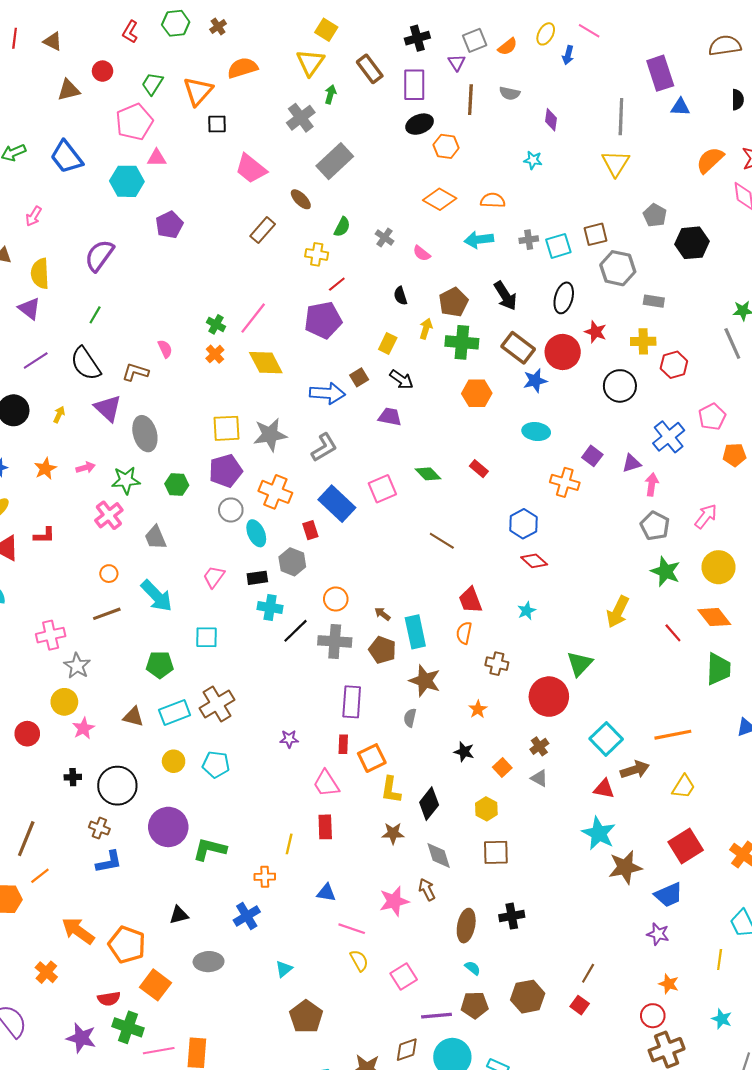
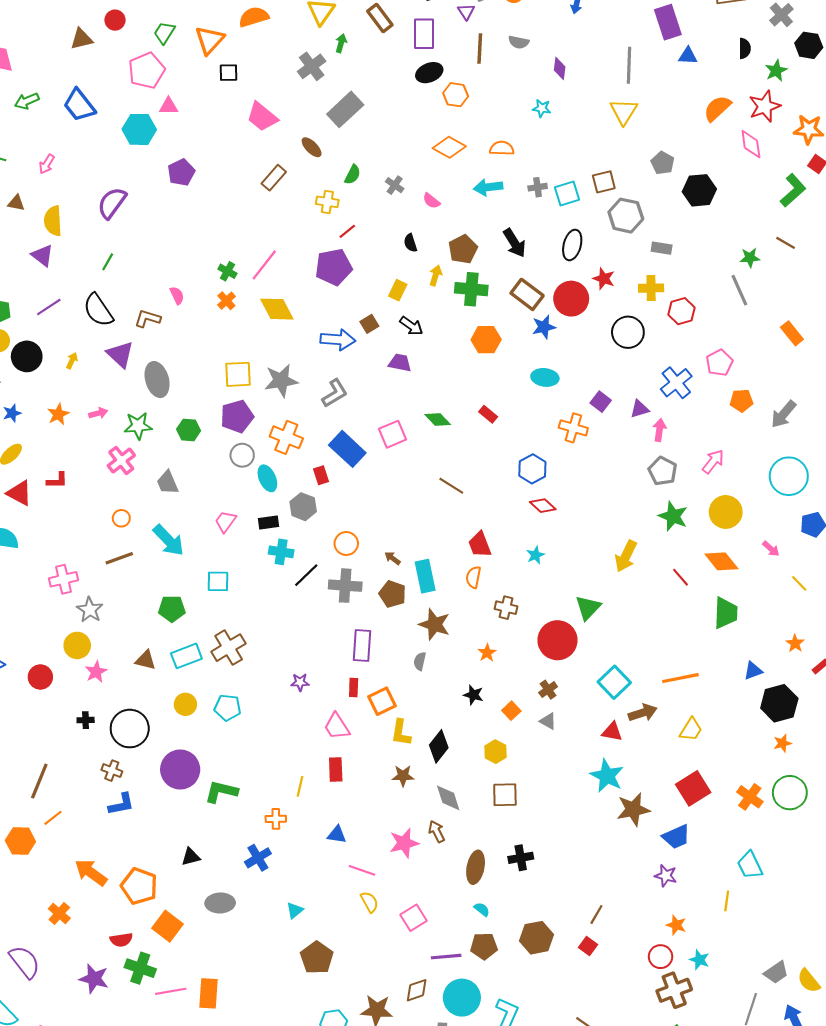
cyan star: (722, 1019) -> (699, 960), moved

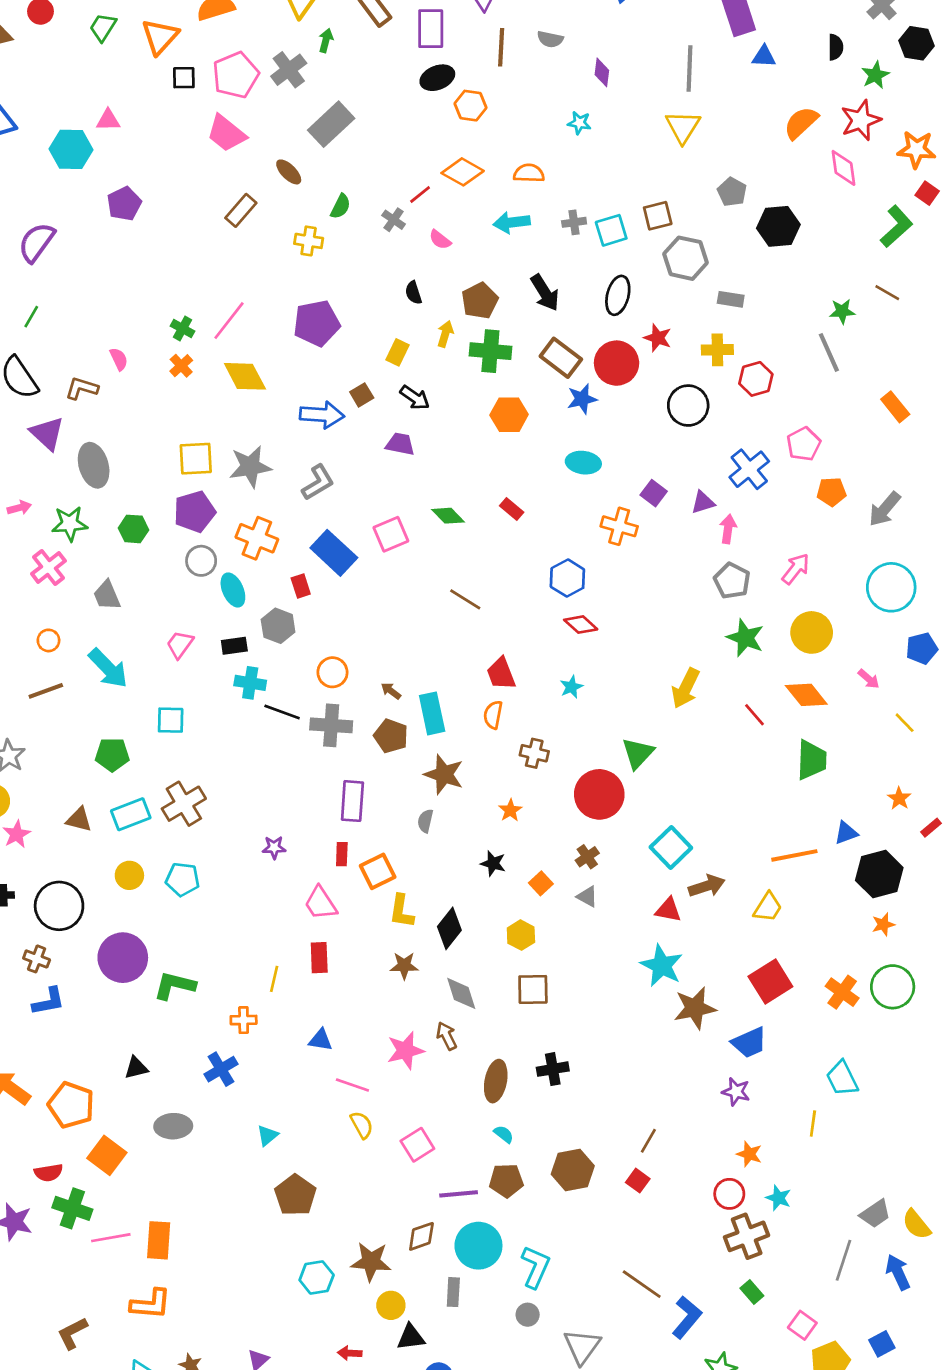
pink pentagon: (147, 71) -> (236, 75), moved
red line: (347, 231) -> (420, 194), moved
black line: (306, 575) -> (282, 712), turned 64
orange line: (680, 678) -> (794, 855), moved

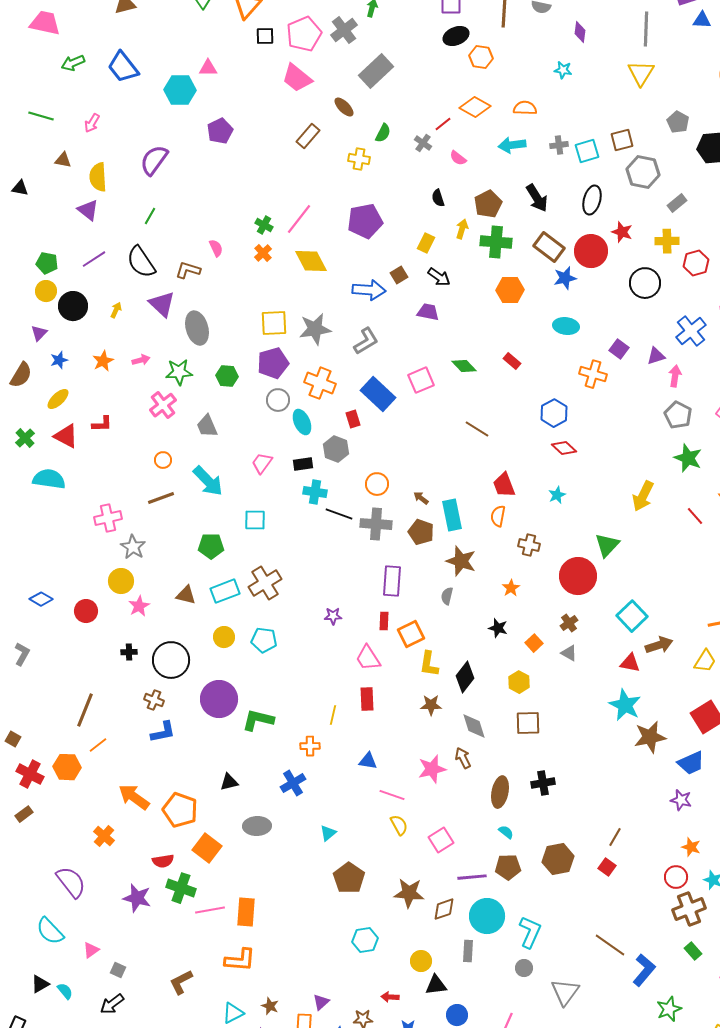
gray rectangle: (731, 299) -> (677, 203), turned -48
brown star: (371, 1262) -> (409, 893), moved

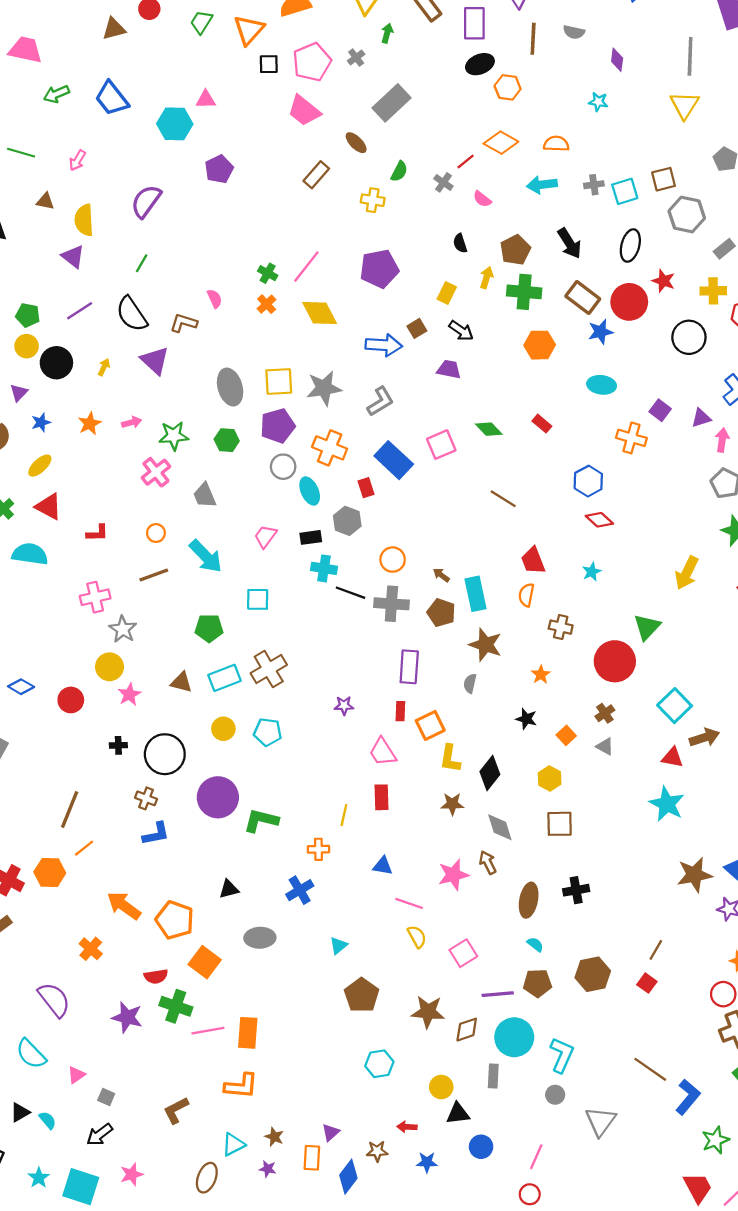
gray cross: (344, 30) -> (356, 58), size x0.6
gray ellipse: (197, 328) -> (230, 387), moved
red L-shape: (102, 424) -> (97, 533), moved
brown star: (650, 737) -> (694, 875), moved

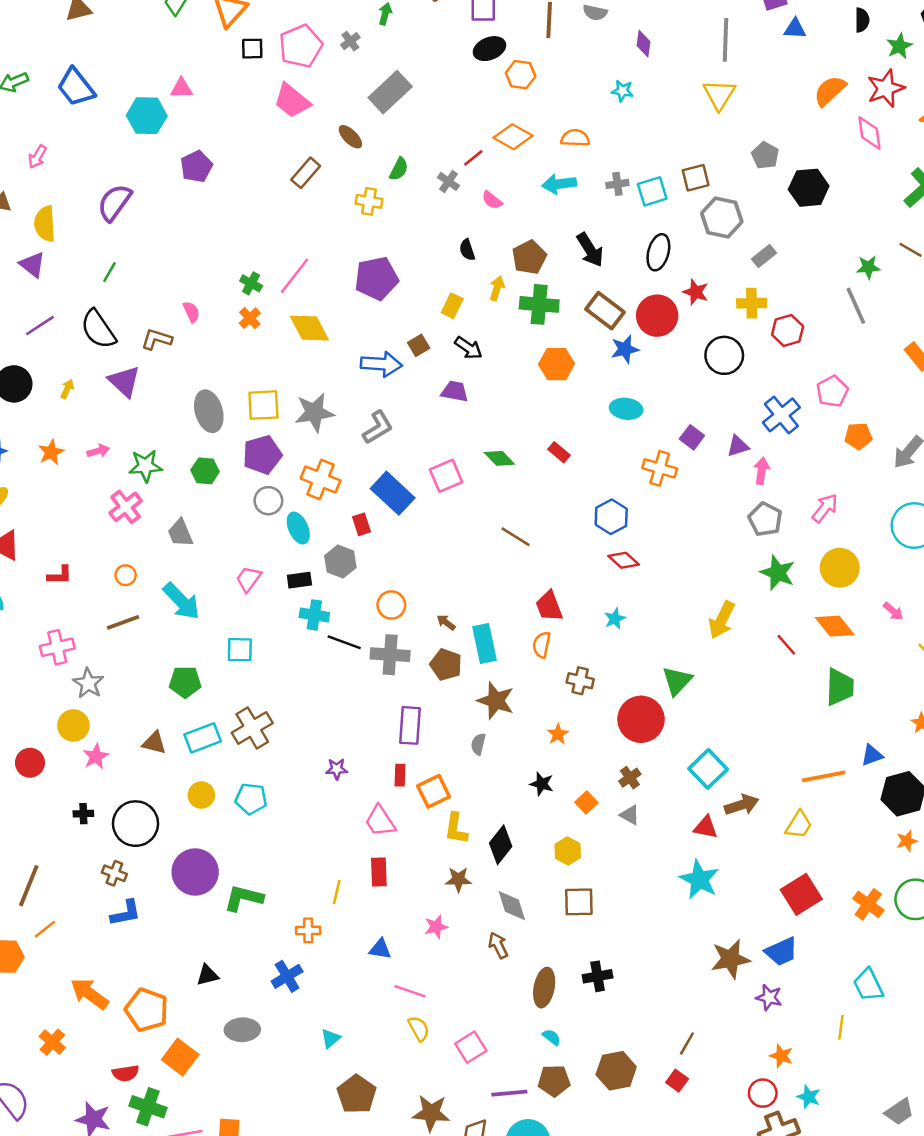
pink star: (453, 875) -> (436, 927), moved, size x0.7

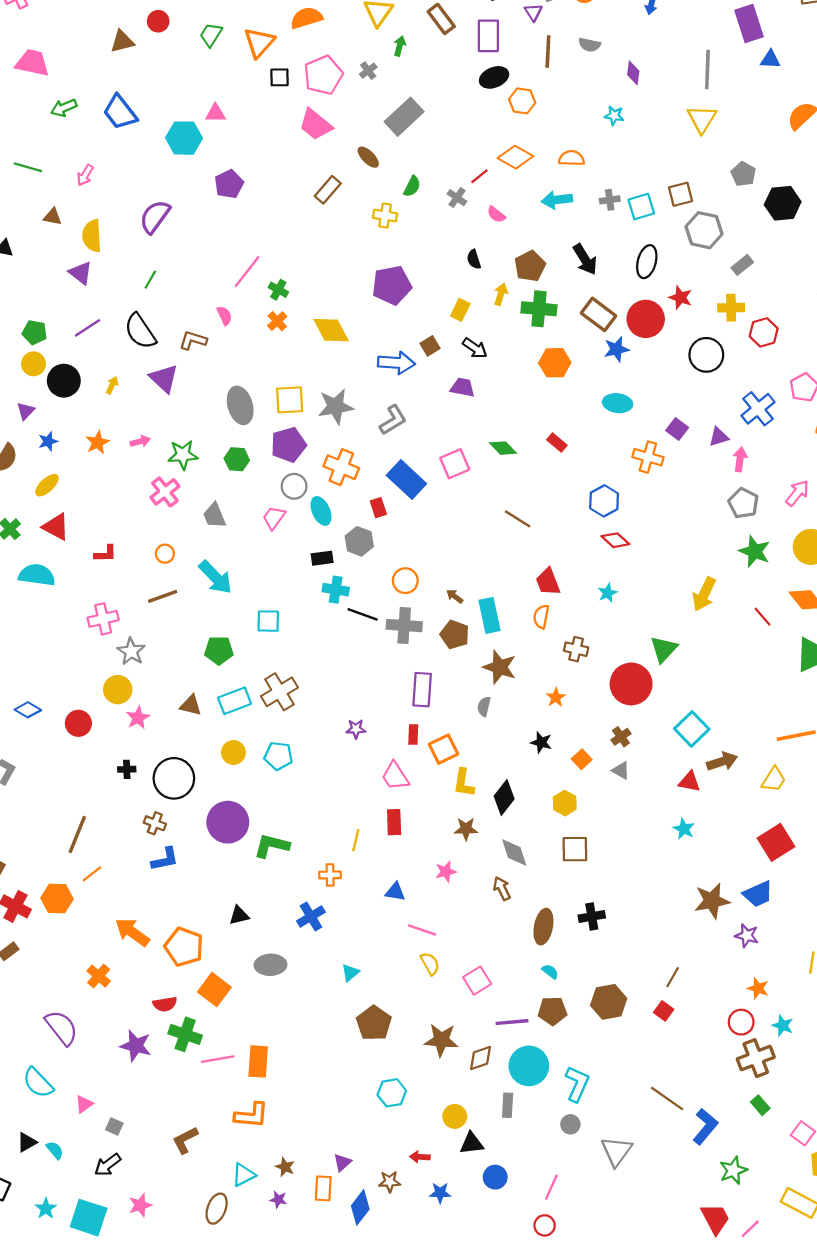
pink line: (294, 276) -> (247, 272), moved
pink trapezoid: (249, 579) -> (274, 518), moved
cyan star: (699, 879) -> (684, 829), size x0.6

